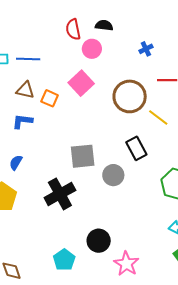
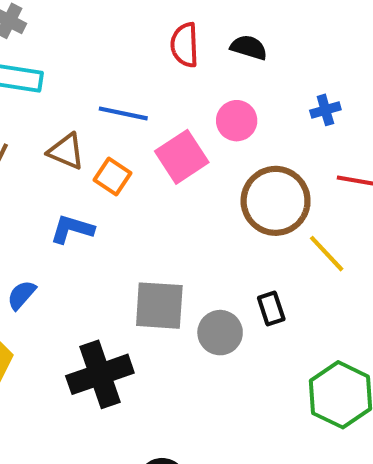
pink circle: (92, 49) -> (237, 121), moved
blue line: (28, 59) -> (123, 113), moved
blue L-shape: (22, 121) -> (72, 229), moved
black rectangle: (136, 148) -> (271, 308), size x0.7
gray circle: (113, 175) -> (220, 333), moved

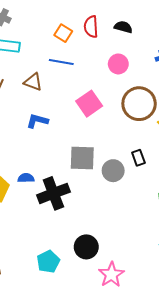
pink square: (182, 157) -> (89, 104), moved
orange square: (113, 176) -> (63, 33), moved
blue semicircle: (21, 295) -> (26, 178), moved, turned 49

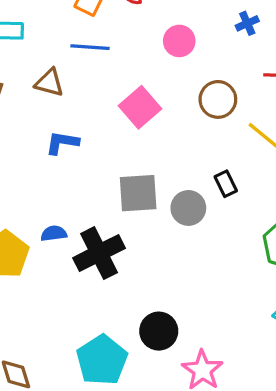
brown circle: (139, 104) -> (218, 99), size x0.7
cyan pentagon: (48, 262) -> (102, 360), size x1.4

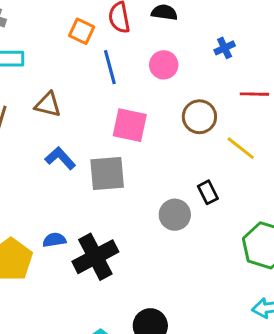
blue line: (90, 47) -> (110, 67), moved, turned 72
pink square: (140, 107) -> (130, 125), turned -36
blue L-shape: (62, 143) -> (60, 158), turned 40
gray square: (138, 193) -> (107, 174), moved

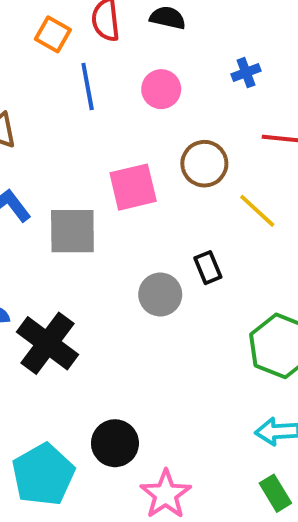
pink square: (130, 125) -> (133, 187), moved, turned -30
black cross: (95, 257) -> (47, 343), turned -30

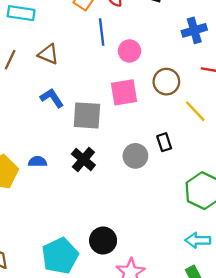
blue cross: (246, 73) -> (194, 30), size x1.5
pink circle: (161, 89) -> (130, 51), moved
black cross: (47, 343) -> (83, 159), moved, size x0.7

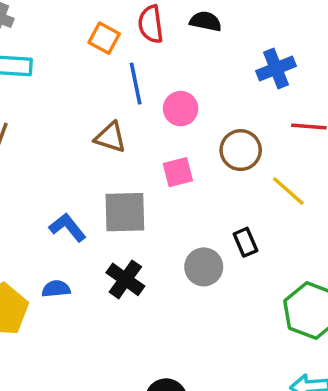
brown triangle: (48, 54) -> (110, 137), moved
pink square: (124, 92) -> (178, 172), size x0.7
blue L-shape: (52, 98) -> (68, 227), moved

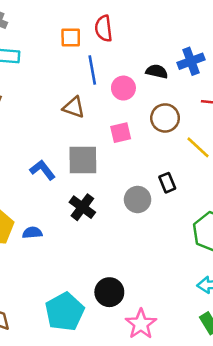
black semicircle: (206, 21) -> (157, 71), moved
orange square: (104, 38) -> (71, 37), turned -30
blue semicircle: (56, 289) -> (32, 233), moved

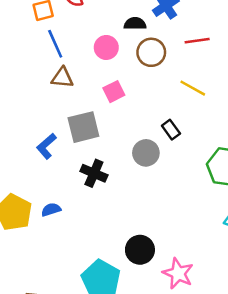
blue line: (92, 70) -> (55, 44), moved
brown circle: (165, 118) -> (151, 52), moved
blue L-shape: (42, 170) -> (46, 146), turned -80

